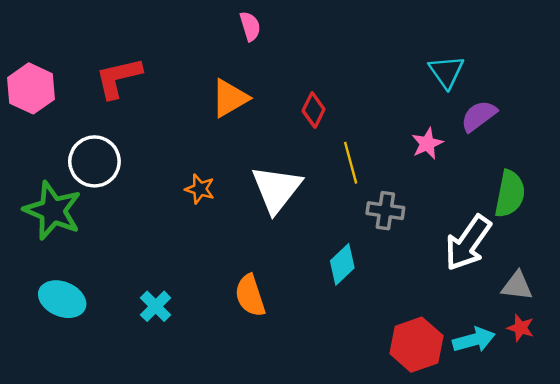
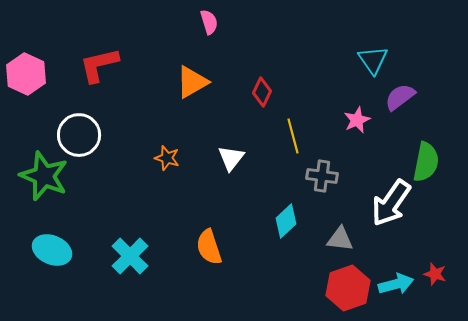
white triangle: (276, 189) -> (231, 158), size x0.6
gray triangle: (517, 286) -> (340, 239), moved
cyan cross: (156, 306) -> (130, 256), size x1.4

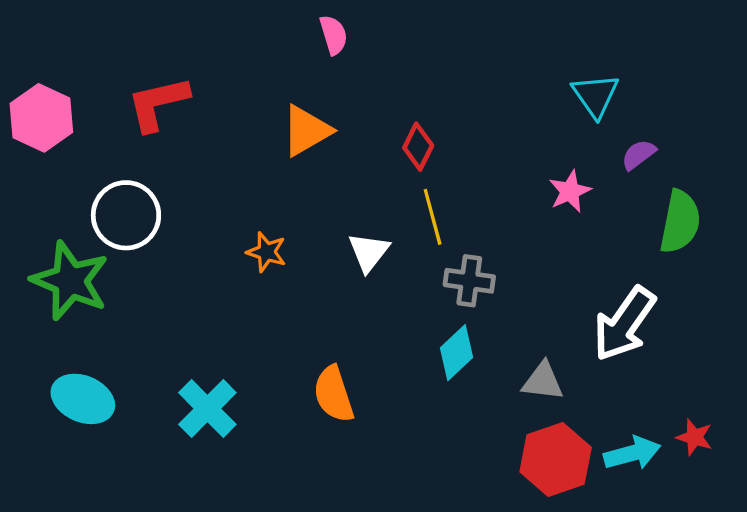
purple semicircle: (400, 97) -> (639, 155), size x0.7
yellow line: (293, 136) -> (433, 217), moved
green semicircle: (426, 162) -> (680, 222), moved
gray cross: (322, 176) -> (469, 281), moved

